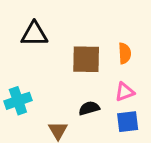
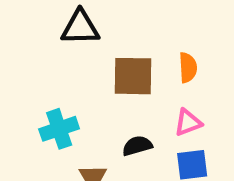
black triangle: (34, 34) -> (80, 27), moved
cyan cross: (18, 101) -> (59, 129), moved

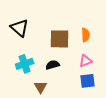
black triangle: (80, 27) -> (20, 28), moved, turned 42
black semicircle: (137, 146) -> (53, 65), moved

